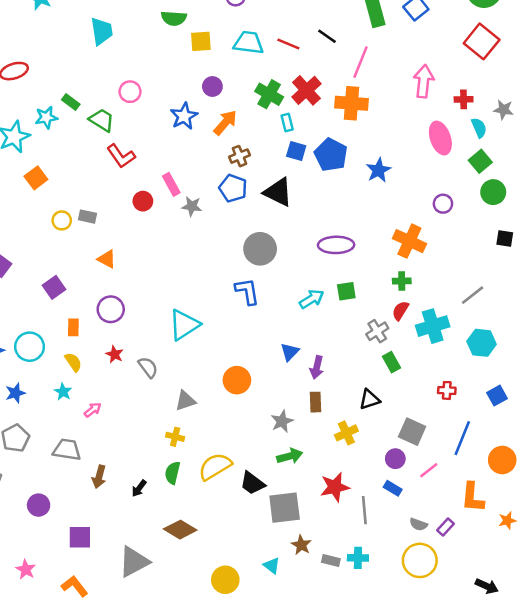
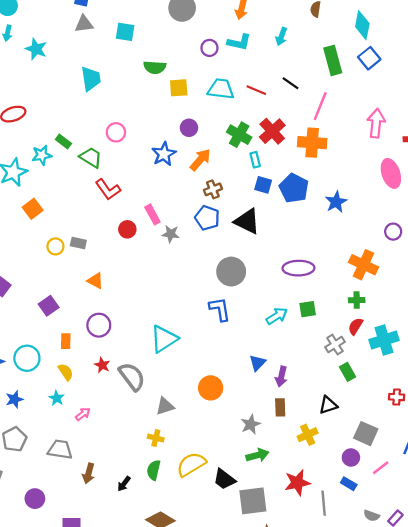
gray semicircle: (148, 367) -> (132, 376), size x1.5

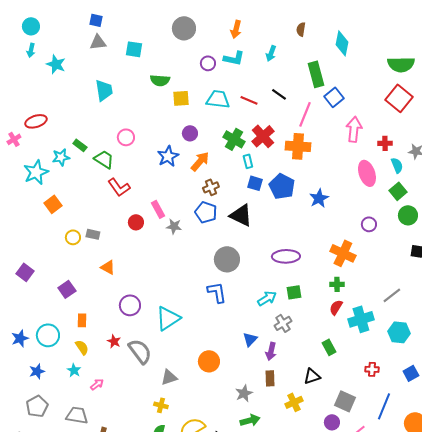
blue square: (369, 58) -> (334, 97), moved
purple circle: (99, 325) -> (130, 305), moved
gray cross: (335, 345) -> (283, 323), moved

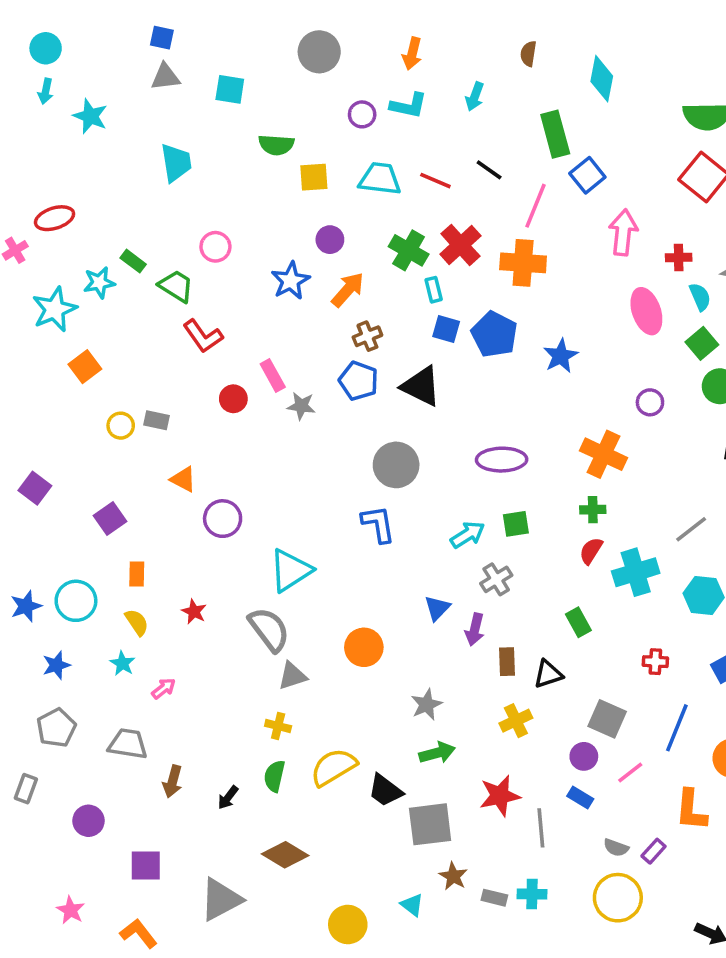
purple circle: (130, 305) -> (223, 519), moved
gray semicircle: (140, 351) -> (269, 629), moved
brown rectangle: (270, 378) -> (507, 662), moved

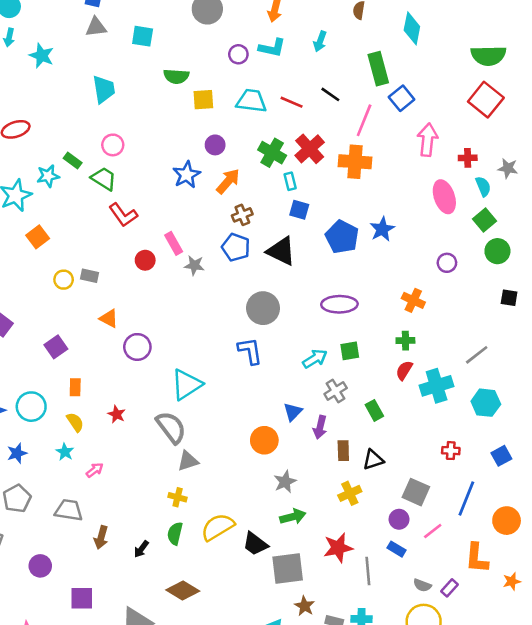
pink circle: (215, 247) -> (113, 145), moved
blue pentagon: (494, 334) -> (342, 237), moved
orange cross: (603, 454) -> (413, 300), size x0.7
green rectangle: (578, 622) -> (374, 410), moved
orange circle: (364, 647) -> (264, 440), moved

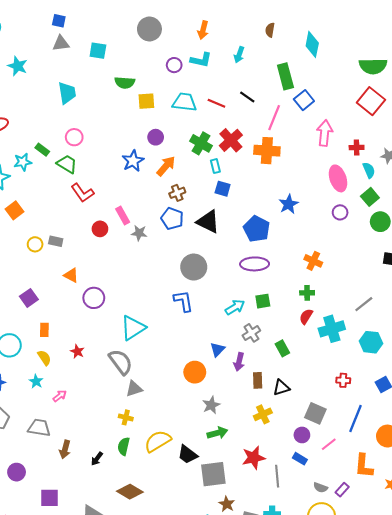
blue pentagon: (342, 237) -> (257, 229), moved
purple circle: (447, 263) -> (340, 212), moved

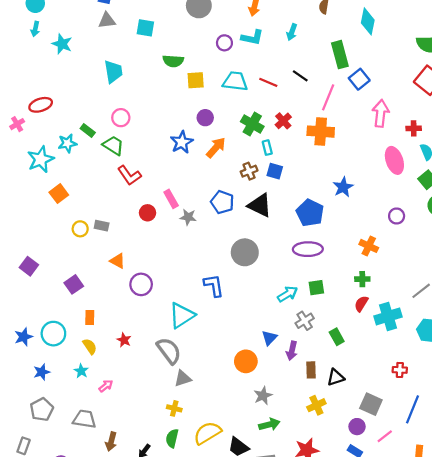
red cross: (231, 140) -> (283, 121), size x0.7
brown cross: (177, 193) -> (249, 171), moved
purple circle: (340, 212) -> (397, 216), moved
blue L-shape: (183, 301) -> (214, 285), moved

